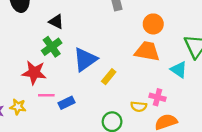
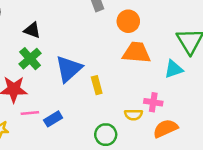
orange circle: (153, 24) -> (128, 21), moved
cyan triangle: (179, 70) -> (174, 69), turned -48
yellow rectangle: (109, 77) -> (97, 85), turned -49

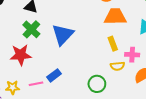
yellow rectangle: (97, 85) -> (113, 44), moved
pink line: (30, 113) -> (36, 84), moved

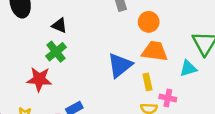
blue triangle: (63, 35) -> (120, 65), moved

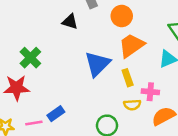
black triangle: (59, 25) -> (70, 22), moved
orange trapezoid: (155, 51) -> (131, 45), turned -36

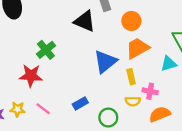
black triangle: (70, 22) -> (85, 21), size x1.5
blue rectangle: (56, 114) -> (80, 103), moved
pink line: (34, 123) -> (43, 109), turned 40

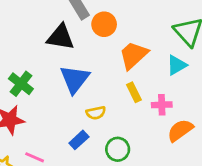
orange circle: (131, 21) -> (104, 24), moved
blue triangle: (105, 62) -> (75, 79), moved
yellow semicircle: (133, 101) -> (96, 113), moved

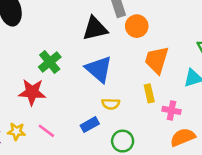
black triangle: (60, 37) -> (95, 29), turned -36
orange trapezoid: (134, 55) -> (157, 60), turned -44
blue triangle: (75, 79) -> (99, 69), turned -40

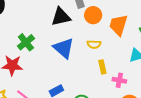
orange trapezoid: (157, 60) -> (118, 25), moved
yellow semicircle: (111, 104) -> (94, 44), moved

